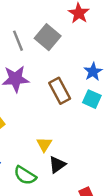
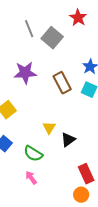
gray line: (18, 41) -> (29, 29), moved
black triangle: (57, 165) -> (68, 140), moved

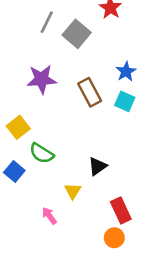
gray line: (29, 29) -> (47, 22), turned 48
yellow triangle: (49, 128) -> (73, 191), moved
green semicircle: (33, 154) -> (42, 153), moved

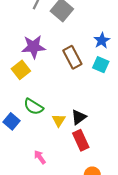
yellow square: (18, 127) -> (21, 70), moved
yellow triangle: (73, 191) -> (59, 120), moved
red rectangle: (121, 210) -> (81, 140), moved

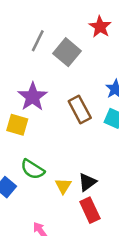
purple star: (33, 47) -> (33, 97), turned -30
yellow square: (21, 70) -> (17, 125), turned -36

